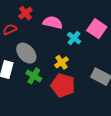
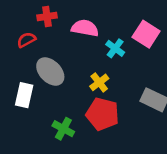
red cross: (25, 13) -> (47, 17), turned 32
green cross: (34, 76) -> (63, 129), moved

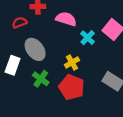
green cross: (63, 129) -> (41, 79), moved

